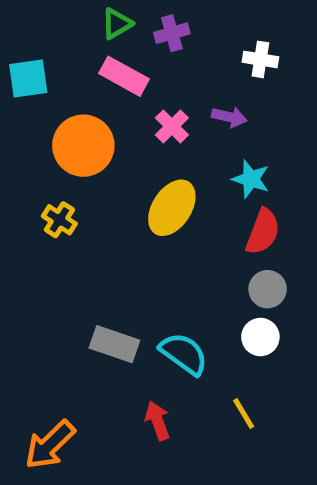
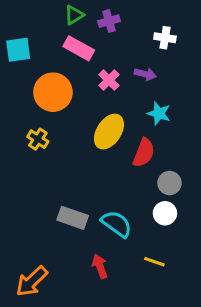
red semicircle: (263, 232) -> (144, 153), moved
yellow line: (244, 414) -> (154, 262), turned -40

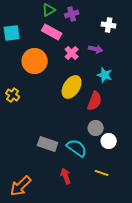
yellow cross: (38, 139) -> (13, 95), moved
gray circle: (169, 183) -> (96, 128), moved

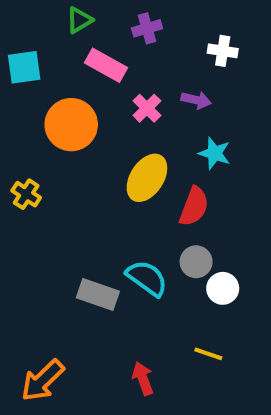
green triangle: (49, 10) -> (79, 20), moved
cyan semicircle: (77, 148) -> (147, 278), moved
red arrow: (66, 176) -> (143, 378), moved

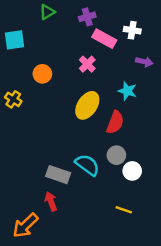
pink rectangle: (106, 65) -> (104, 39), moved
purple arrow: (196, 100) -> (144, 62), moved
orange circle: (71, 125) -> (42, 74), size x0.6
yellow cross: (26, 194) -> (13, 99), moved
red arrow: (143, 378) -> (51, 201), moved

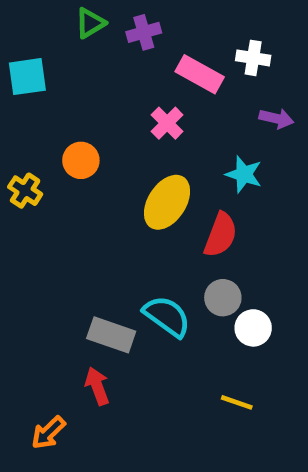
purple cross: (87, 17) -> (144, 32), moved
orange circle: (42, 74) -> (81, 160), moved
orange arrow: (25, 226) -> (48, 433), size x0.7

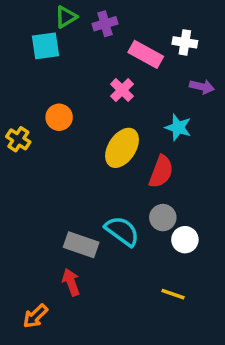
cyan square: (27, 77) -> (45, 46), moved

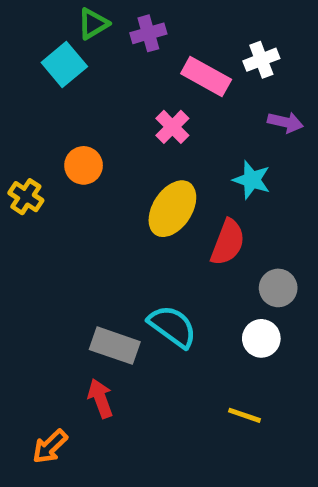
white cross: (185, 42) -> (261, 60), turned -30
cyan square: (45, 46) -> (64, 65), turned -32
gray circle: (163, 218) -> (278, 288), moved

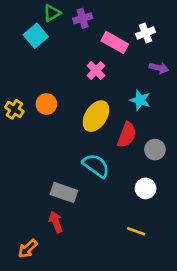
orange circle: (84, 165) -> (46, 104), moved
gray circle: (278, 288) -> (155, 150), moved
cyan semicircle: (172, 326) -> (96, 166), moved

